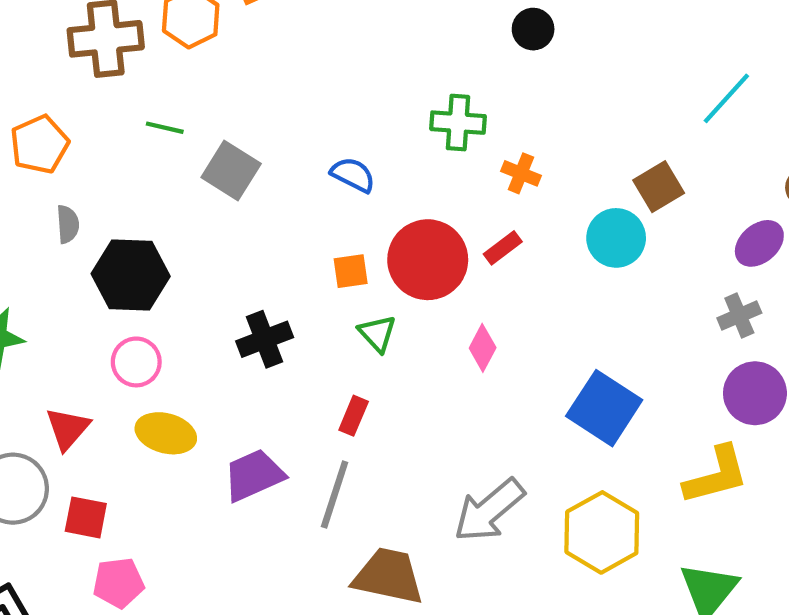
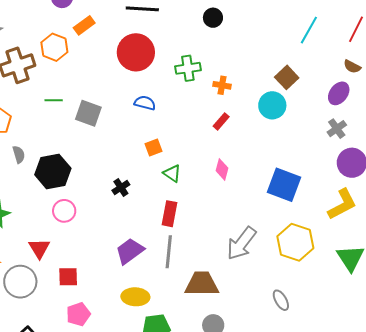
red circle: (428, 260) -> (136, 52), moved
black cross: (265, 339) -> (121, 187), size x0.7
red rectangle: (354, 416) -> (170, 214), size x1.4
yellow ellipse: (166, 433) -> (135, 297), moved
red square: (86, 517) -> (68, 277), moved

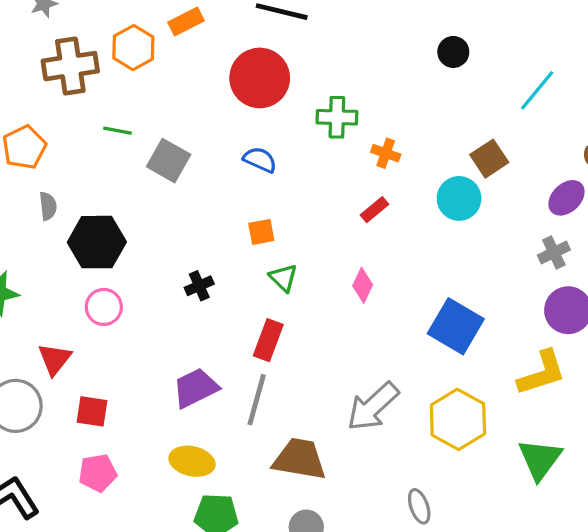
black circle: (213, 18) -> (453, 52), moved

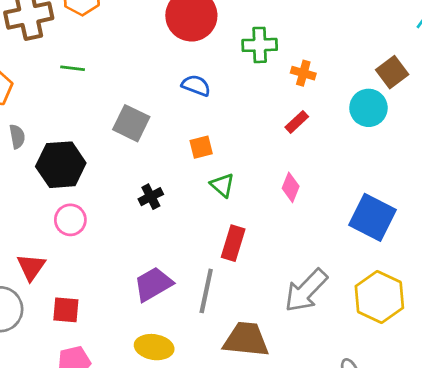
gray square: (169, 161) -> (131, 123), moved
red rectangle: (268, 340) -> (233, 243), moved

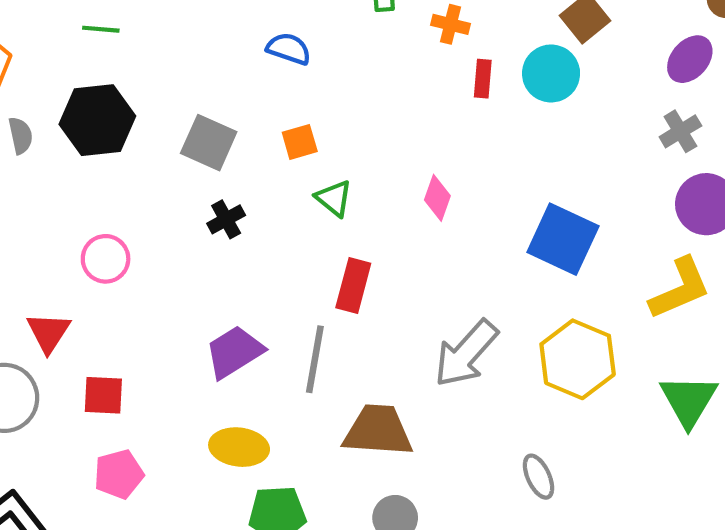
red rectangle: (297, 122) -> (483, 79), moved, turned -40
gray square: (131, 123) -> (209, 143), moved
black hexagon: (61, 165) -> (97, 120), moved

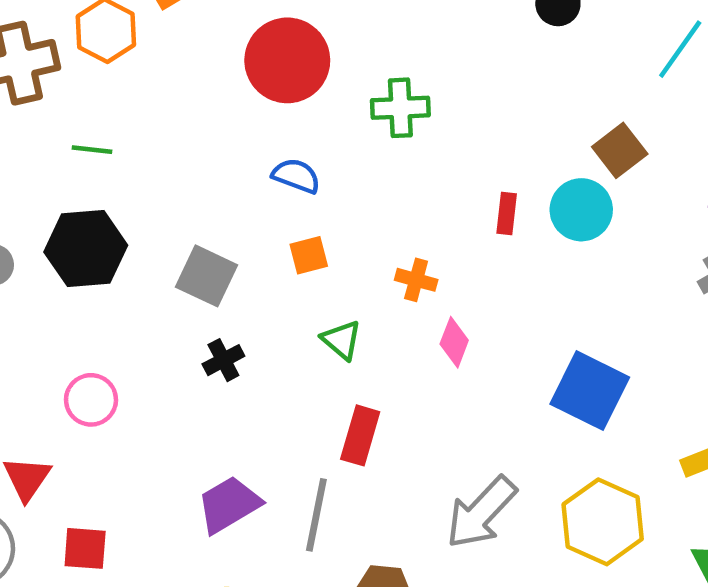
orange cross: (450, 24) -> (416, 280), moved
orange square: (300, 142) -> (309, 255), moved

